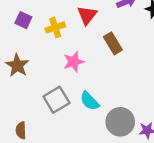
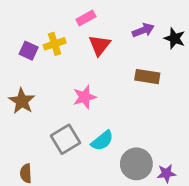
yellow cross: (55, 27) -> (55, 44), moved
brown rectangle: (113, 43) -> (147, 77), moved, turned -50
cyan semicircle: (90, 101) -> (102, 141), turned -85

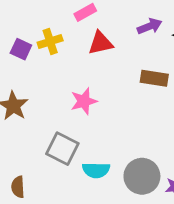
red triangle: (100, 45) -> (101, 43), turned 40
gray square: (65, 139) -> (62, 149), turned -32
cyan semicircle: (102, 141) -> (96, 170), moved, turned 40

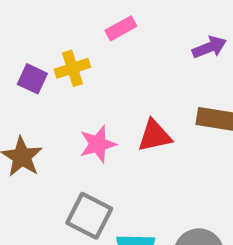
red triangle: (101, 43) -> (155, 136), moved
pink star: (84, 101) -> (98, 144), moved

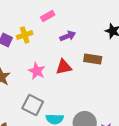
purple arrow: (209, 47) -> (68, 36), moved
pink star: (98, 144) -> (37, 71), turned -30

